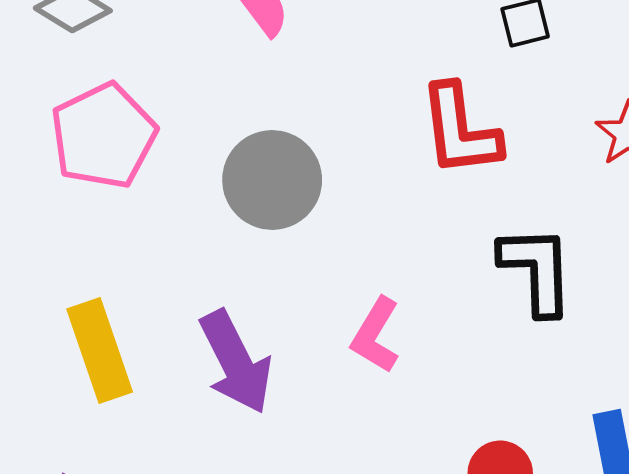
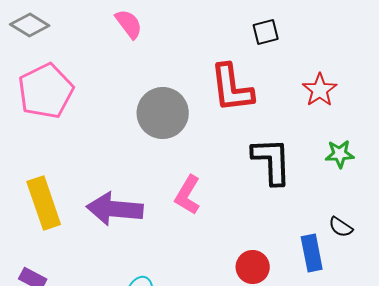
gray circle: (272, 180) -> (163, 113), moved
purple arrow: (236, 362) -> (115, 209), turned 122

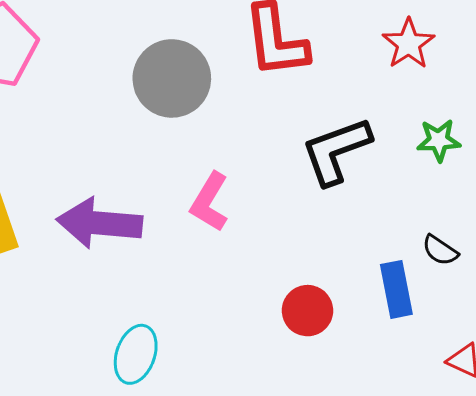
black L-shape: (272, 161) -> (336, 151), turned -108

